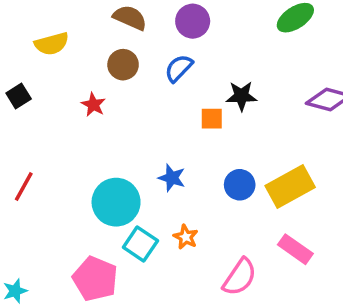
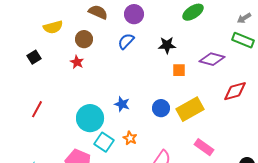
brown circle: (123, 65) -> (84, 39), moved
black star: (241, 96) -> (167, 45), moved
orange square: (212, 119) -> (179, 70), moved
pink rectangle: (295, 249) -> (204, 147), moved

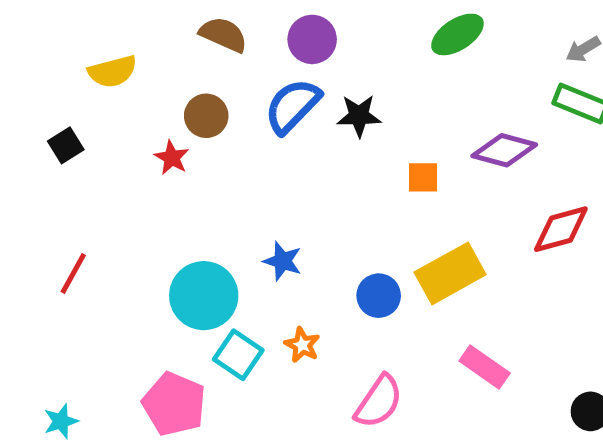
brown circle: (84, 39) -> (206, 116), moved
blue semicircle: (126, 41) -> (292, 106), size x1.4
black star: (167, 45) -> (359, 116), moved
blue circle: (161, 108) -> (379, 296), moved

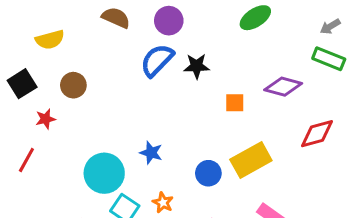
brown circle: (206, 116) -> (73, 85), moved
black square: (66, 145) -> (22, 84), size x1.4
red star: (172, 158) -> (46, 119), moved, turned 30

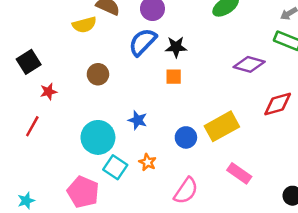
yellow semicircle: (50, 40) -> (84, 25), moved
brown circle: (73, 85) -> (98, 74), moved
orange square: (235, 103) -> (174, 77), moved

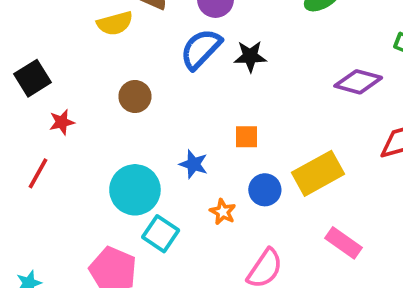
orange square: (174, 77) -> (247, 137), moved
orange star: (148, 162) -> (223, 212), moved

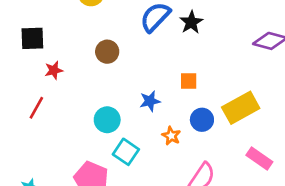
black star: (250, 56) -> (191, 22), turned -30
black square: (33, 78) -> (32, 38), turned 30
blue star: (194, 164) -> (150, 101), turned -30
cyan circle: (135, 190) -> (107, 120), size x0.7

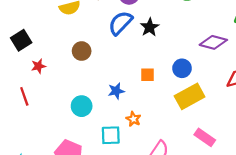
black square: (32, 38) -> (21, 40), turned -30
red line: (36, 108) -> (24, 96), turned -48
blue circle: (202, 120) -> (182, 68), moved
cyan square: (126, 152) -> (111, 135), moved, turned -36

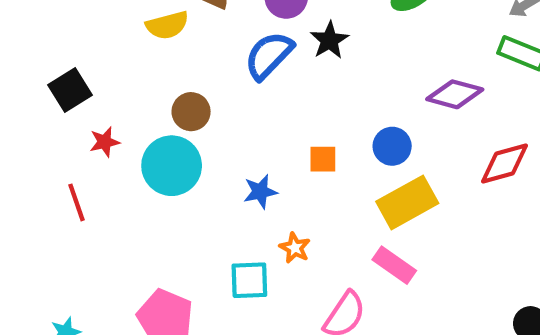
black star: (150, 27) -> (329, 40), moved
cyan circle: (82, 106) -> (172, 166), moved, size x1.4
pink rectangle: (205, 137) -> (394, 265), moved

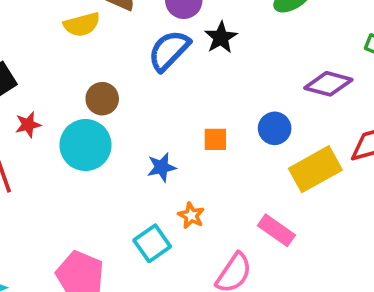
yellow rectangle: (407, 202) -> (315, 169), moved
cyan square: (249, 280) -> (152, 243), turned -33

